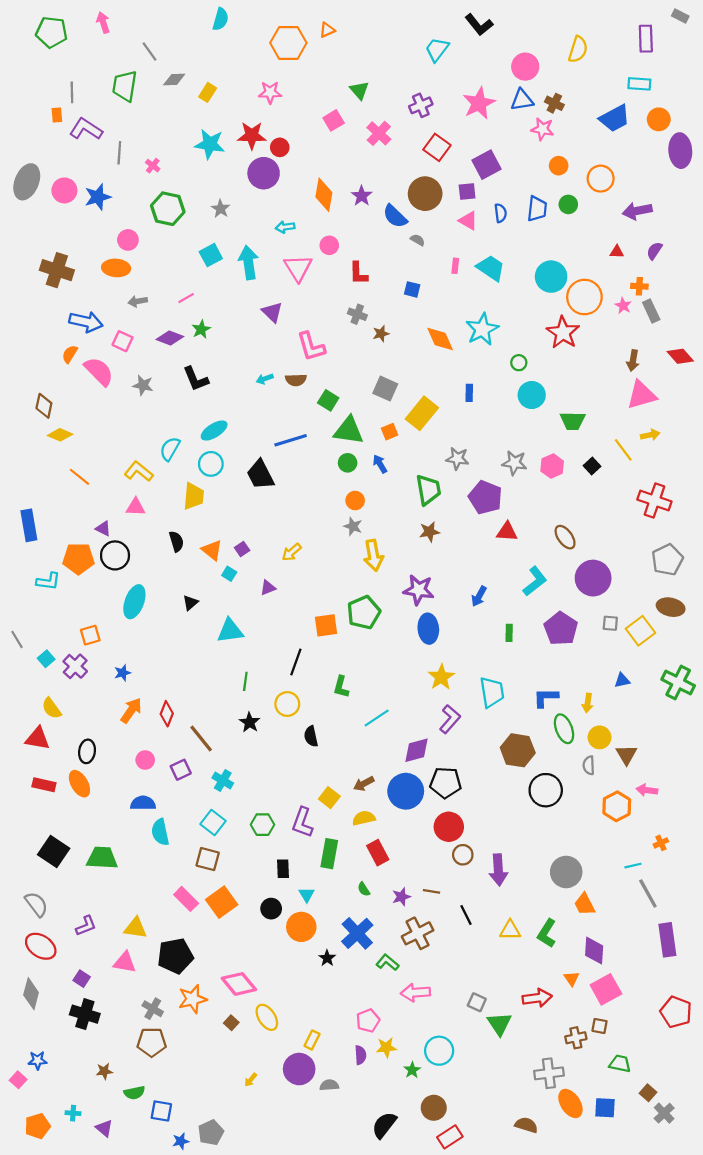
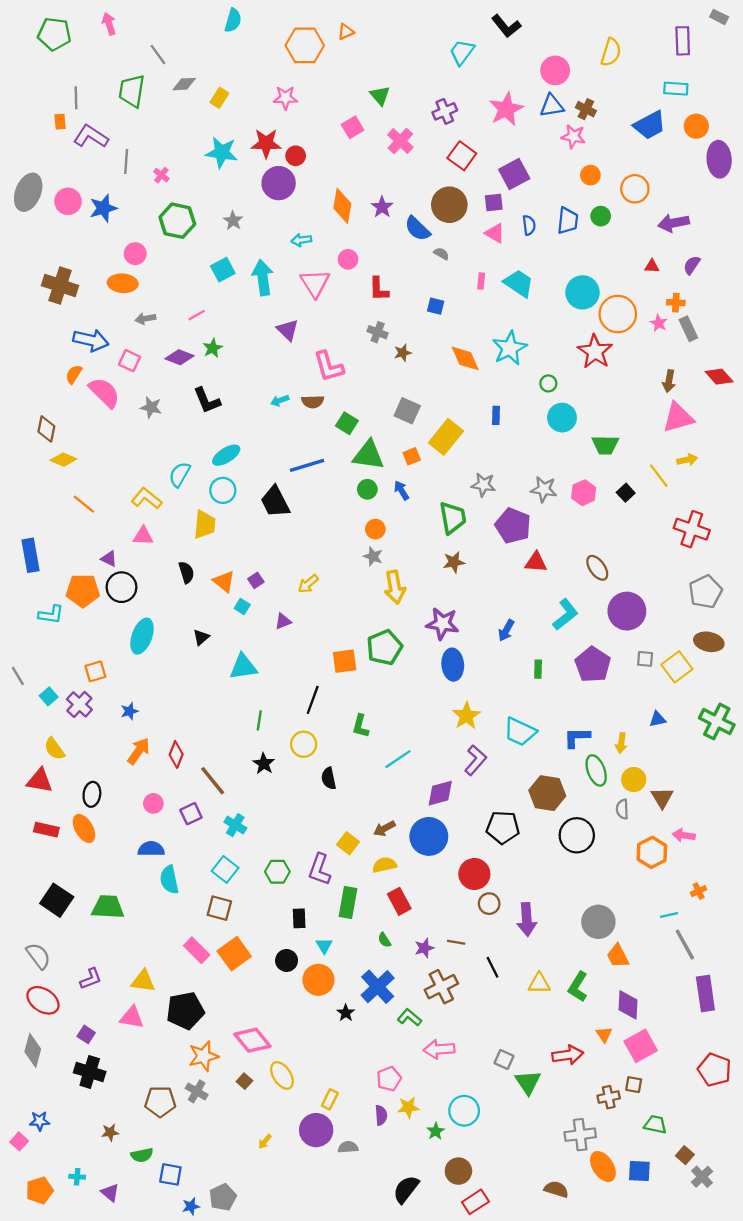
cyan trapezoid: (492, 692) -> (520, 732), turned 124
black pentagon: (446, 783) -> (503, 827), moved
gray cross: (153, 1009) -> (197, 1091), moved

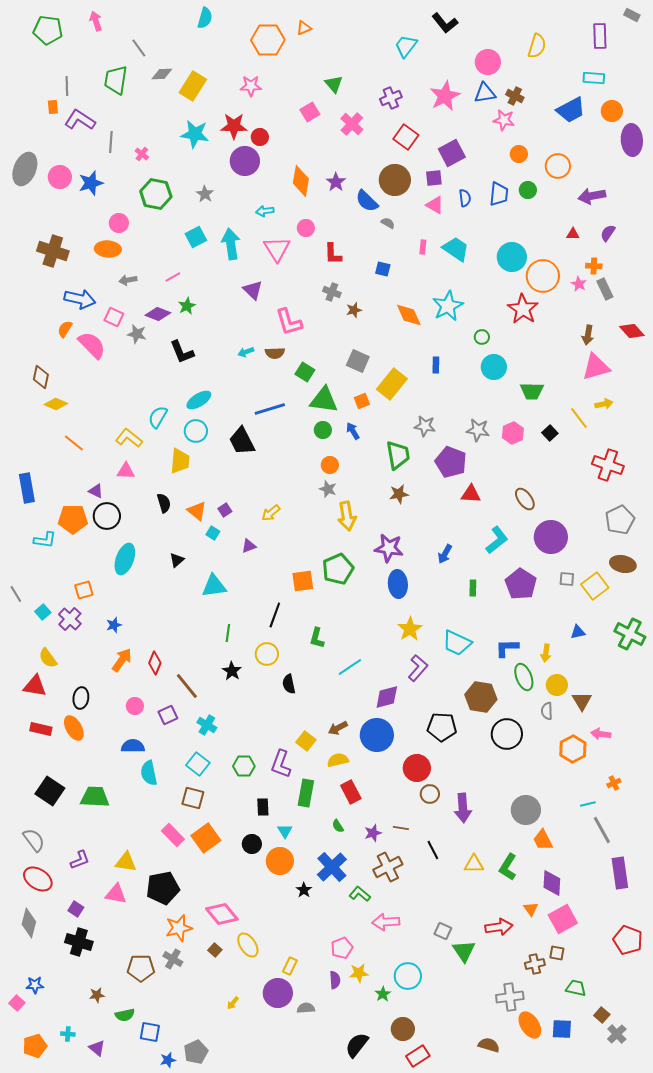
yellow rectangle: (219, 98) -> (193, 86), size x1.6
gray star: (151, 407) -> (137, 334), moved

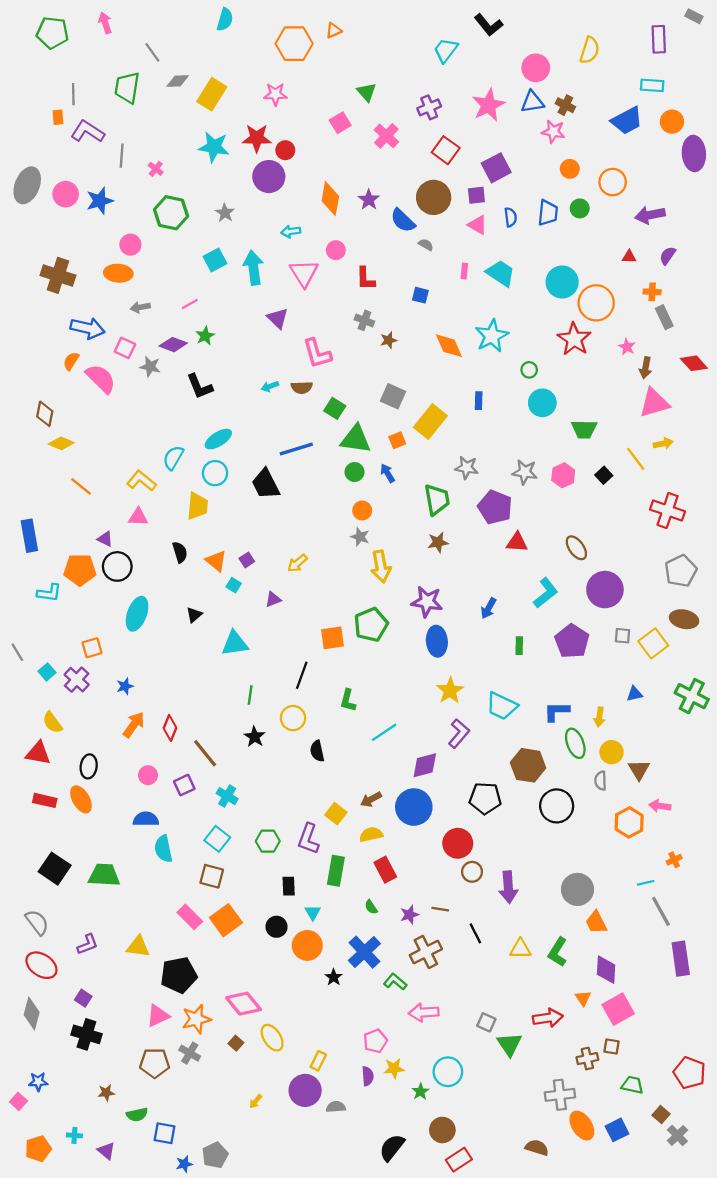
pink star: (579, 284) -> (627, 347), moved
pink triangle: (116, 894) -> (158, 1016), moved, turned -35
red pentagon: (628, 940) -> (690, 1073), moved
blue square: (562, 1029) -> (617, 1130), turned -30

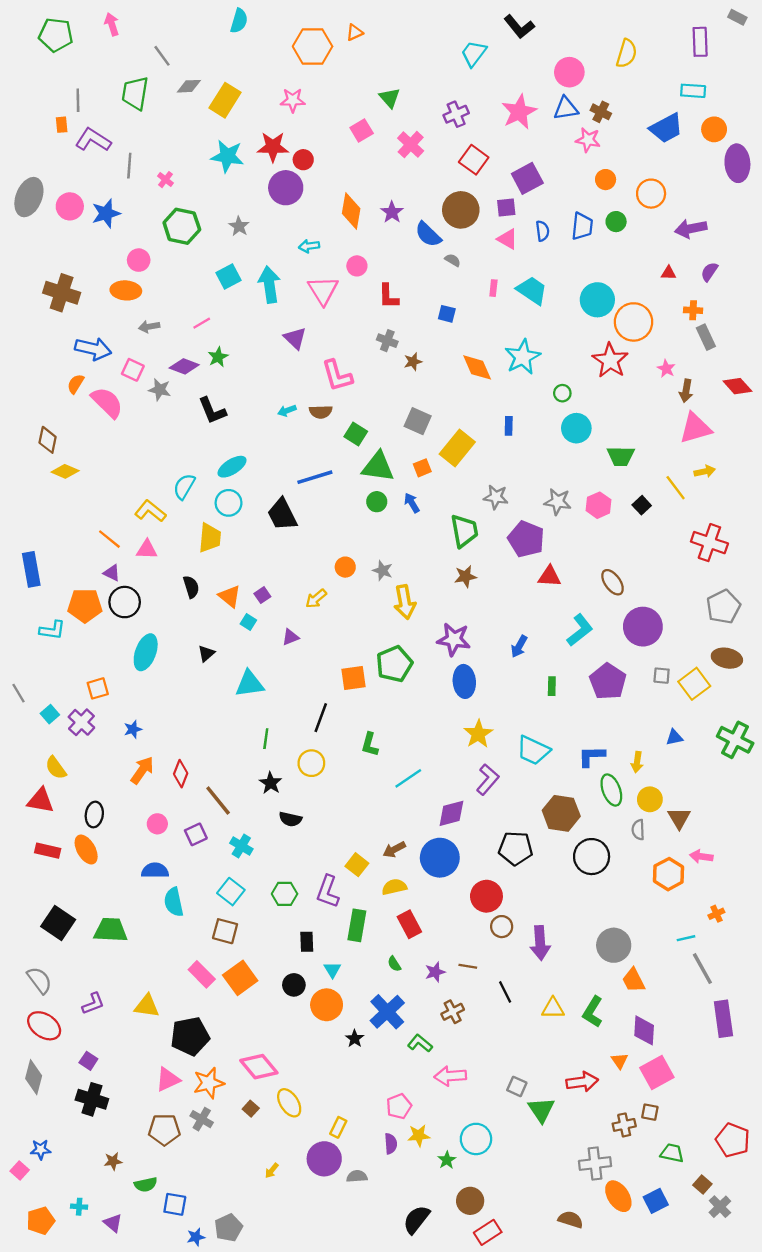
orange line: (81, 486) -> (109, 539), moved
orange circle: (362, 510) -> (345, 567), moved
black semicircle: (317, 751) -> (290, 819), moved, turned -65
brown cross: (426, 952) -> (453, 1012), size x0.7

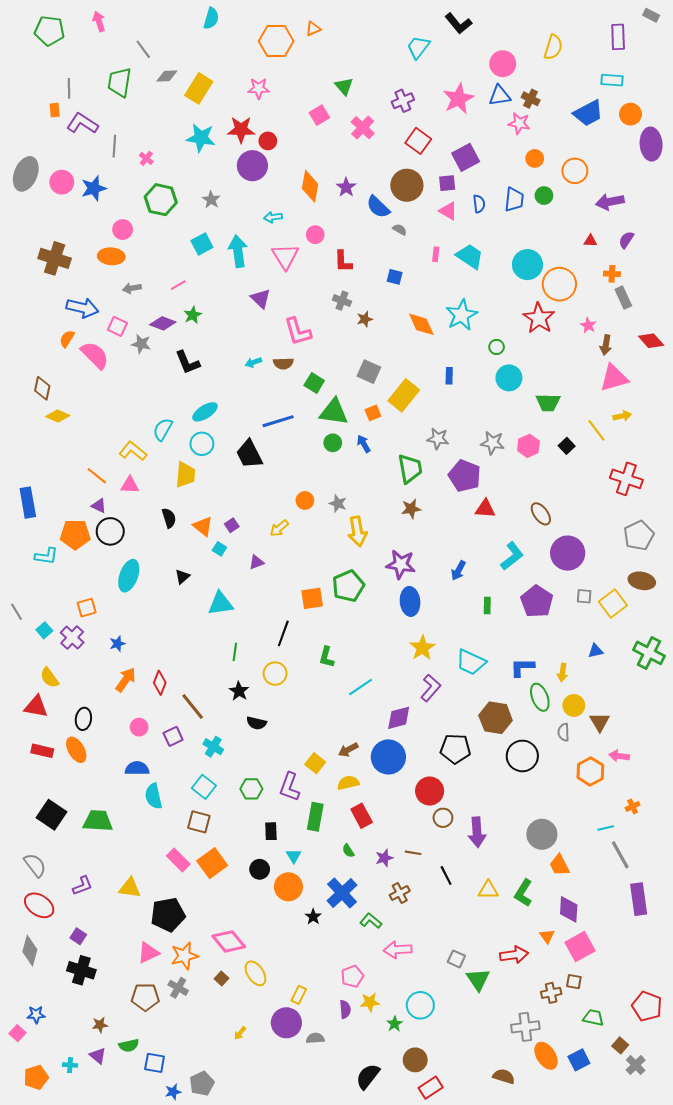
purple triangle: (113, 1223) -> (98, 1056), moved

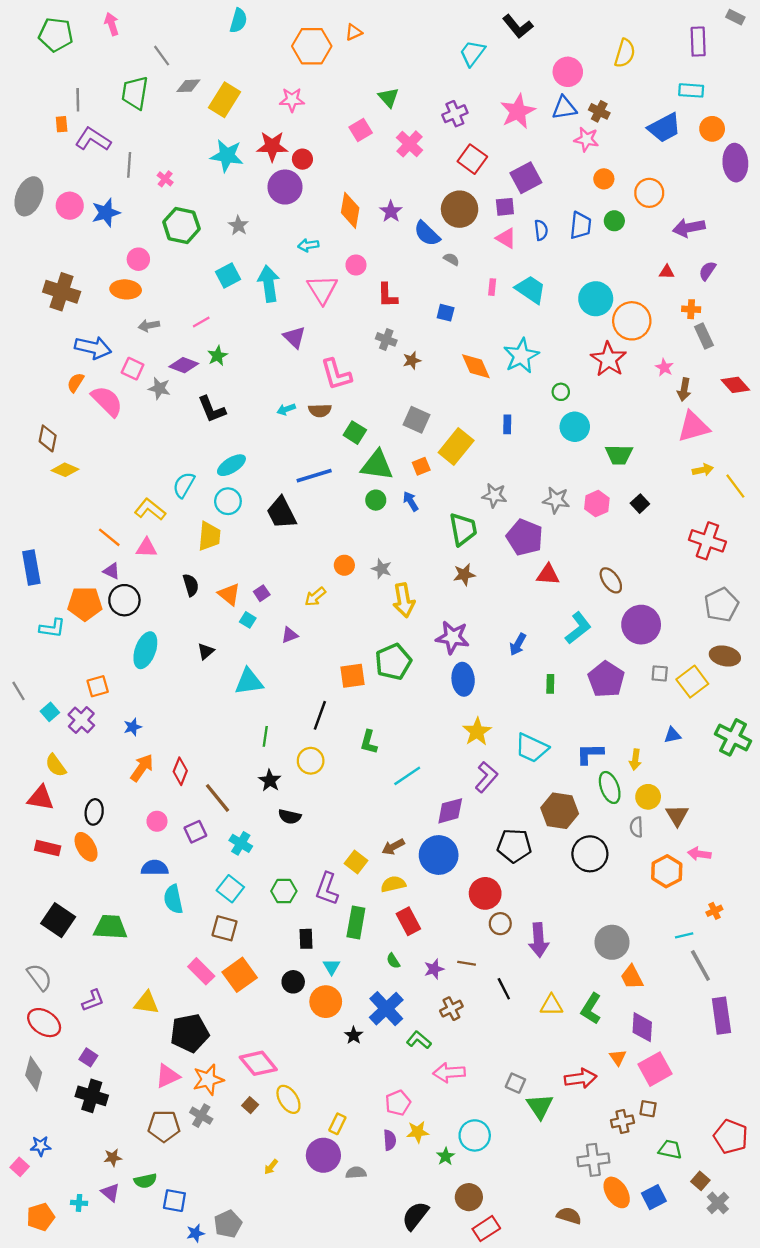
yellow line: (596, 430) -> (735, 486), moved

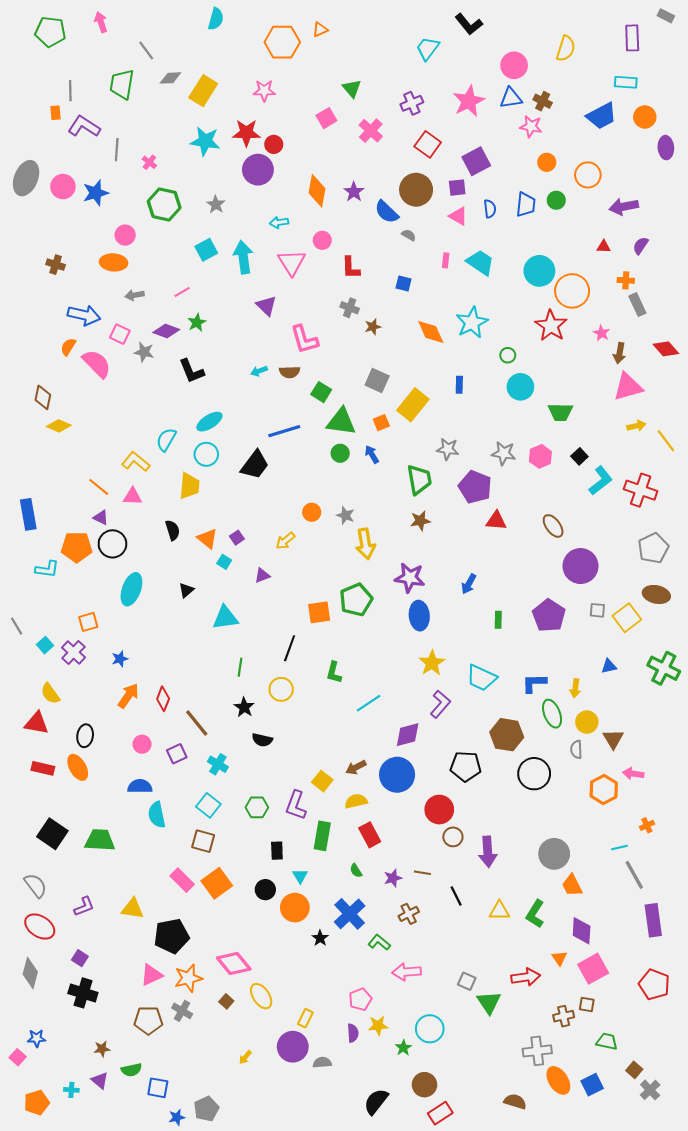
purple ellipse: (735, 163) -> (666, 148), size x0.7
brown cross: (62, 292) -> (56, 265), size x0.6
black trapezoid: (282, 513) -> (255, 465), turned -116
cyan L-shape: (578, 628) -> (601, 481), moved
red pentagon: (731, 1137) -> (654, 985), moved

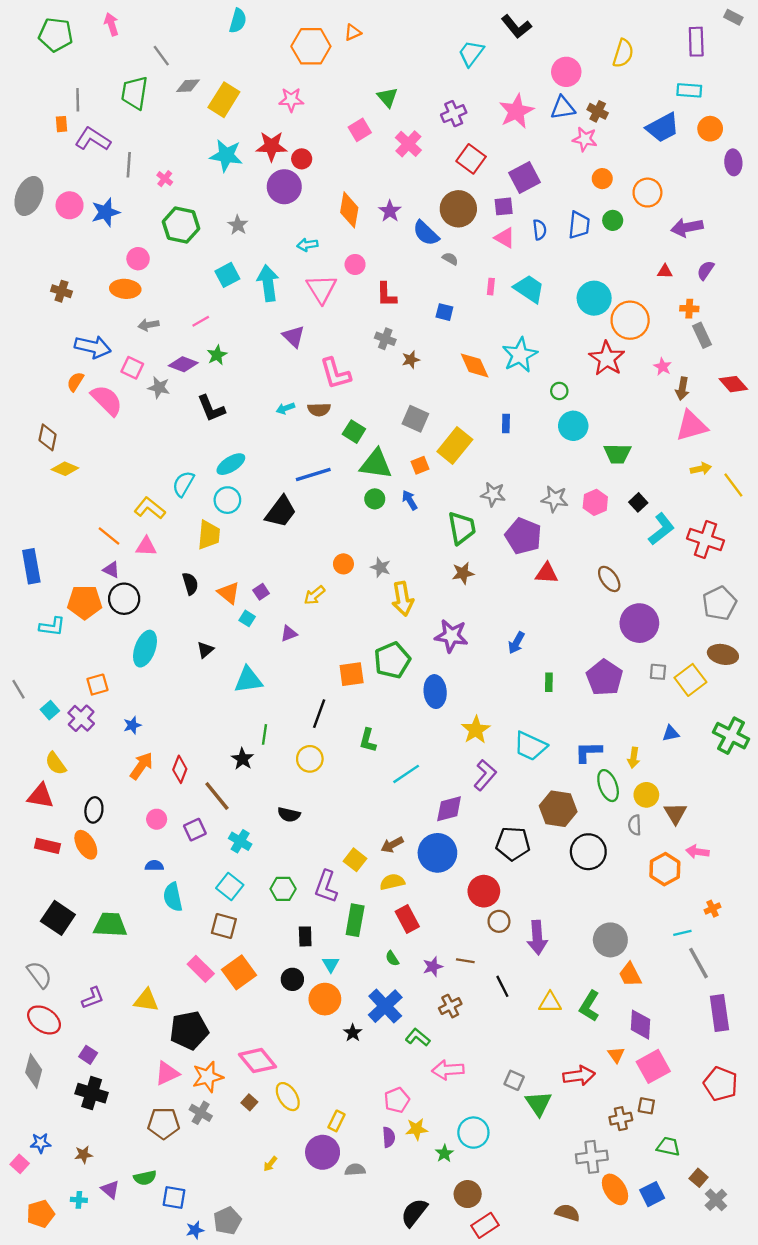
blue ellipse: (419, 616) -> (435, 692), moved
black star: (244, 707) -> (242, 759), moved
blue semicircle: (140, 786) -> (154, 866), size x0.7
brown star: (102, 1049) -> (83, 1155), moved

